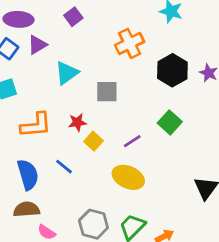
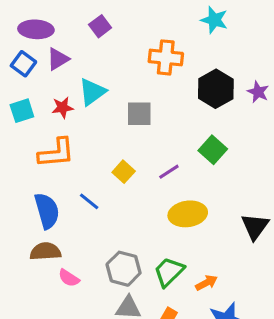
orange cross: (130, 43) -> (166, 57), turned 32
red star: (77, 122) -> (63, 108), moved
yellow ellipse: (128, 177) -> (188, 214), moved, turned -32

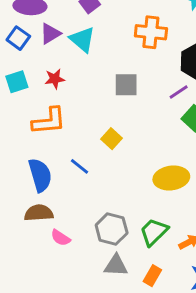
cyan triangle: (92, 92) -> (82, 40), moved, turned -44
purple line: (169, 172) -> (179, 92), moved

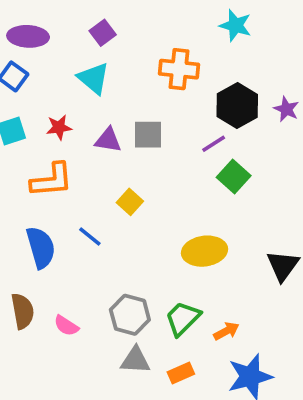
purple triangle: (50, 34) -> (108, 140), moved, turned 40
brown semicircle: (39, 213) -> (23, 311), moved, turned 84
orange rectangle: (152, 276) -> (181, 373), turned 36

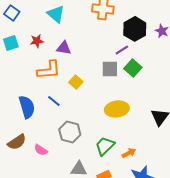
gray square: (148, 135) -> (110, 69), moved
orange L-shape: (52, 180) -> (49, 70), moved
brown semicircle: (23, 311) -> (17, 142), turned 66
gray hexagon: (130, 315) -> (70, 132), moved

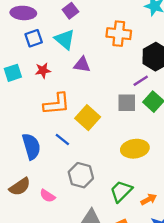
blue square: (12, 13) -> (34, 38), moved, turned 35
purple triangle: (64, 48) -> (82, 65), moved
yellow square: (76, 82) -> (88, 118), size x1.5

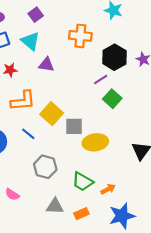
gray square: (127, 103) -> (74, 126), moved
green trapezoid: (121, 191) -> (83, 182), turned -105
pink semicircle: (47, 196) -> (12, 194), moved

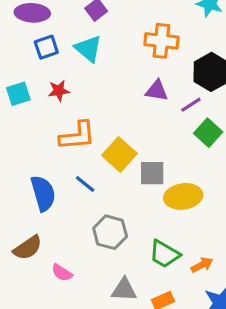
purple triangle: (46, 65) -> (157, 91), moved

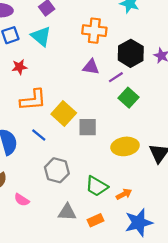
yellow ellipse: (183, 196) -> (125, 146), moved

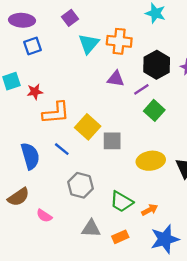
cyan triangle: (41, 36) -> (89, 44), moved, turned 30
red star: (19, 67) -> (35, 92), moved

